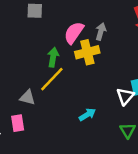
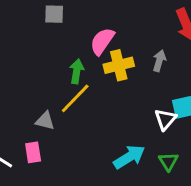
gray arrow: (101, 31) -> (159, 61), moved
cyan arrow: (87, 115) -> (129, 157), moved, size x1.5

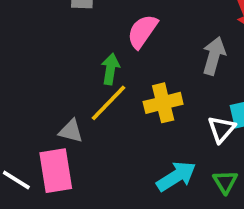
gray arrow: (159, 61) -> (214, 56), size x1.4
yellow cross: (119, 65) -> (163, 103), moved
pink rectangle: (33, 152) -> (56, 171), size x1.6

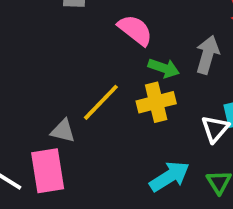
pink semicircle: (142, 31) -> (135, 30), turned 93
green arrow: (110, 69) -> (164, 68), moved, turned 100

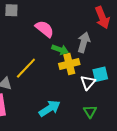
yellow cross: (156, 102) -> (69, 64), moved
cyan arrow: (169, 176) -> (50, 108), moved

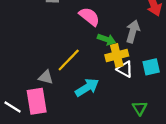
white triangle: (88, 83) -> (125, 69), moved, turned -42
cyan arrow: (50, 108) -> (87, 87), moved

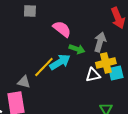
yellow cross: (117, 55) -> (106, 63), moved
white triangle: (125, 69) -> (93, 75), turned -42
cyan arrow: (87, 87) -> (60, 62), moved

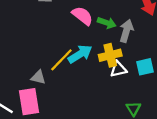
green arrow: (77, 49) -> (107, 23), moved
yellow cross: (106, 63) -> (110, 55), moved

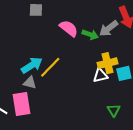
gray arrow: (126, 31) -> (109, 28), moved, turned -144
cyan arrow: (80, 54) -> (32, 65), moved
yellow cross: (110, 55) -> (108, 63), moved

